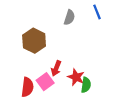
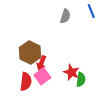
brown hexagon: (34, 41) -> (30, 53), moved
red arrow: (56, 68) -> (41, 63), moved

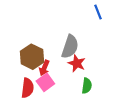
gray semicircle: (65, 16) -> (70, 47), moved, size x1.5
red star: (72, 72) -> (77, 63), moved

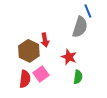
gray semicircle: (70, 47) -> (80, 27), moved
red arrow: (44, 68) -> (45, 40), moved, turned -32

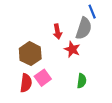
red arrow: (45, 40) -> (57, 31), moved
red star: (69, 57) -> (72, 49), moved

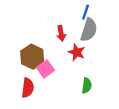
blue line: (92, 12) -> (86, 12), moved, turned 40
pink square: (43, 78) -> (46, 69), moved

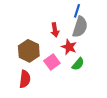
pink square: (46, 69) -> (52, 62), moved
green semicircle: (87, 86) -> (78, 64), moved, turned 32

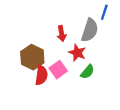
blue line: (77, 11) -> (104, 12), moved
red semicircle: (25, 79) -> (41, 75), moved

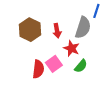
brown hexagon: (32, 57) -> (30, 30), moved

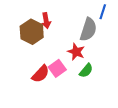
red arrow: (57, 31) -> (46, 21), moved
red semicircle: (38, 69) -> (41, 74), turned 36

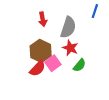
gray semicircle: (88, 30) -> (68, 27), moved
brown hexagon: (32, 32) -> (41, 51), moved

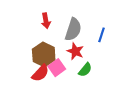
blue line: (95, 11) -> (102, 35), moved

